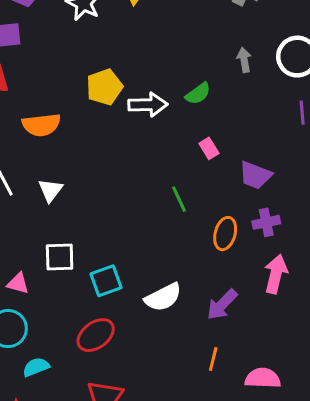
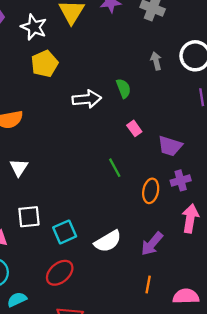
yellow pentagon: (104, 87) -> (45, 64), moved
green semicircle: (198, 94) -> (123, 88), turned -72

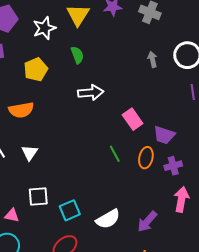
white star: (34, 27) -> (44, 28), turned 30
yellow pentagon: (45, 64) -> (36, 69), moved
green semicircle: (123, 88) -> (77, 55), moved
pink rectangle: (134, 128) -> (133, 119), size x1.5
orange ellipse: (151, 191) -> (146, 158), moved

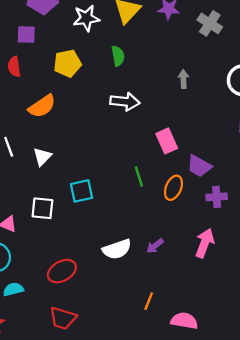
gray arrow: (152, 59) -> (183, 79), moved
orange semicircle: (21, 110) -> (42, 106), turned -35
purple cross: (173, 166) -> (217, 197), moved
cyan square: (70, 210) -> (81, 191), moved
purple arrow: (147, 222) -> (155, 246), moved, size x0.7

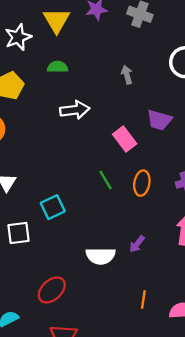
green semicircle: (118, 56) -> (58, 67), turned -66
purple trapezoid: (199, 166) -> (159, 120), moved
white semicircle: (117, 249) -> (101, 256), turned 32

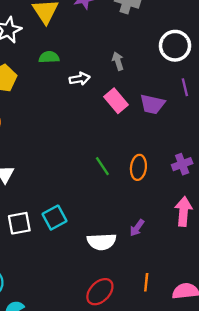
white arrow: (75, 110) -> (80, 79), moved, size x0.7
pink rectangle: (125, 139) -> (116, 101), moved
cyan square: (53, 207) -> (54, 218), moved
red ellipse: (52, 290) -> (100, 292), moved

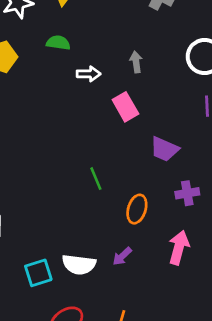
purple trapezoid: (152, 104) -> (164, 149), moved
orange ellipse: (138, 167) -> (137, 209), moved
cyan square: (54, 218) -> (38, 273), moved

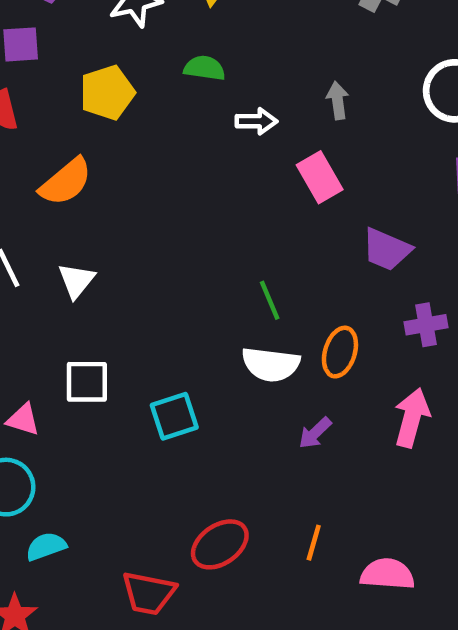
white semicircle: (79, 265) -> (271, 364), moved
cyan square: (38, 273) -> (174, 416), moved

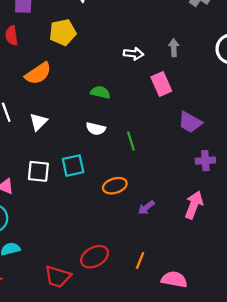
green semicircle: (204, 68) -> (100, 92), moved
orange ellipse: (340, 352) -> (115, 186), moved, turned 50
white semicircle: (271, 364) -> (96, 129), moved, size x0.7
cyan square: (174, 416) -> (73, 166), moved

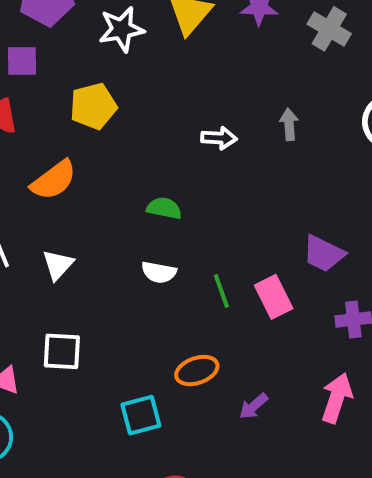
pink rectangle: (161, 84) -> (274, 297), moved
cyan square: (73, 166) -> (141, 415), moved

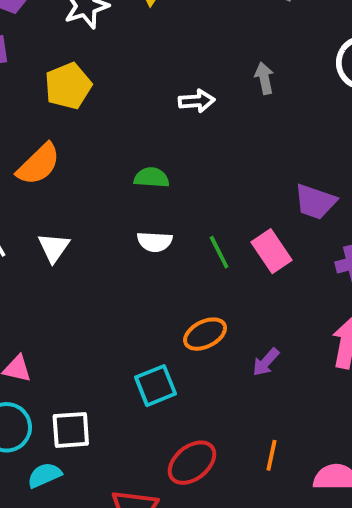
white square: (62, 351) -> (71, 430), moved

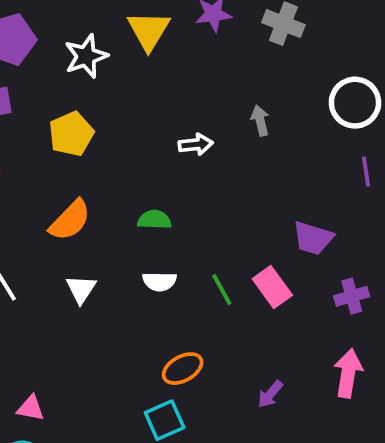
orange semicircle: (38, 164) -> (70, 220), moved
white triangle: (54, 248) -> (81, 289), moved
orange ellipse: (205, 334) -> (183, 369), moved

